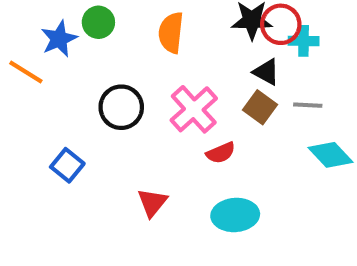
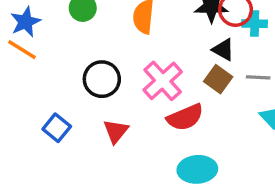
blue star: (59, 39) -> (25, 22), moved
red semicircle: (221, 153) -> (185, 117), size x1.5
red triangle: (152, 203) -> (116, 131), moved

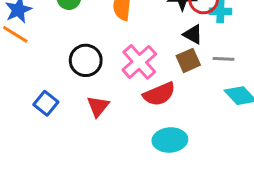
brown square: (218, 79) -> (188, 60), turned 30

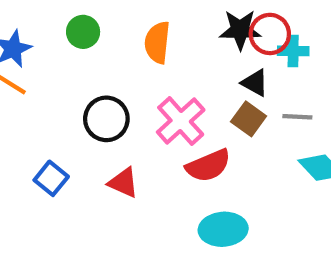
brown square: (188, 60) -> (249, 119), turned -30
red triangle: (98, 106) -> (123, 183), turned -45

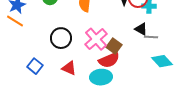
black triangle: (255, 83) -> (141, 29), moved
brown square: (249, 119) -> (114, 46), moved
cyan ellipse: (223, 229) -> (101, 77), moved

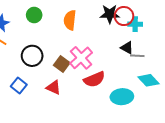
black circle: (61, 38) -> (32, 56), moved
brown square: (114, 46) -> (62, 64), moved
cyan ellipse: (101, 77) -> (122, 97), moved

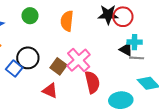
cyan cross: (135, 24) -> (135, 42), moved
red semicircle: (94, 79) -> (92, 82), turned -80
blue square: (19, 85) -> (14, 68), moved

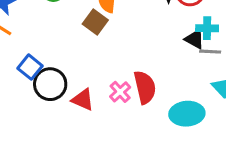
black circle: (28, 58) -> (50, 84), moved
pink cross: (79, 60) -> (120, 92), moved, size x0.6
brown square: (58, 66) -> (95, 22), moved

